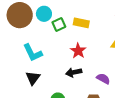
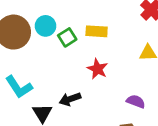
cyan L-shape: (33, 53) -> (19, 87), moved
black arrow: (74, 72) -> (70, 99), moved

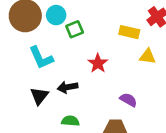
yellow rectangle: (97, 31) -> (129, 32), moved
cyan L-shape: (19, 87) -> (41, 58), moved

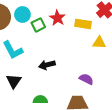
red star: (98, 63) -> (57, 18), moved
black arrow: (68, 87) -> (47, 65), moved

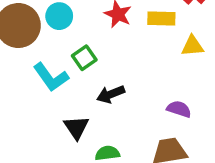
green square: (38, 25) -> (84, 58), moved
black triangle: (14, 81) -> (76, 127), moved

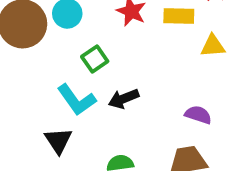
cyan L-shape: (51, 77) -> (76, 100), moved
black triangle: (76, 127) -> (58, 141), moved

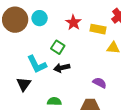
green square: (95, 59) -> (58, 47), moved, turned -32

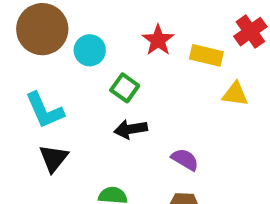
cyan circle: (40, 18) -> (90, 50), moved
cyan L-shape: (37, 64) -> (44, 110), moved
purple semicircle: (100, 83) -> (185, 159), moved

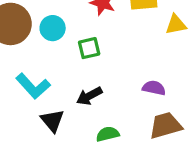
green square: (125, 88) -> (89, 48), turned -30
black arrow: (131, 129) -> (89, 96), moved

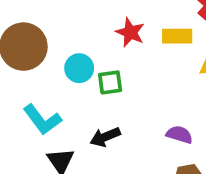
cyan circle: (53, 28) -> (79, 68), moved

